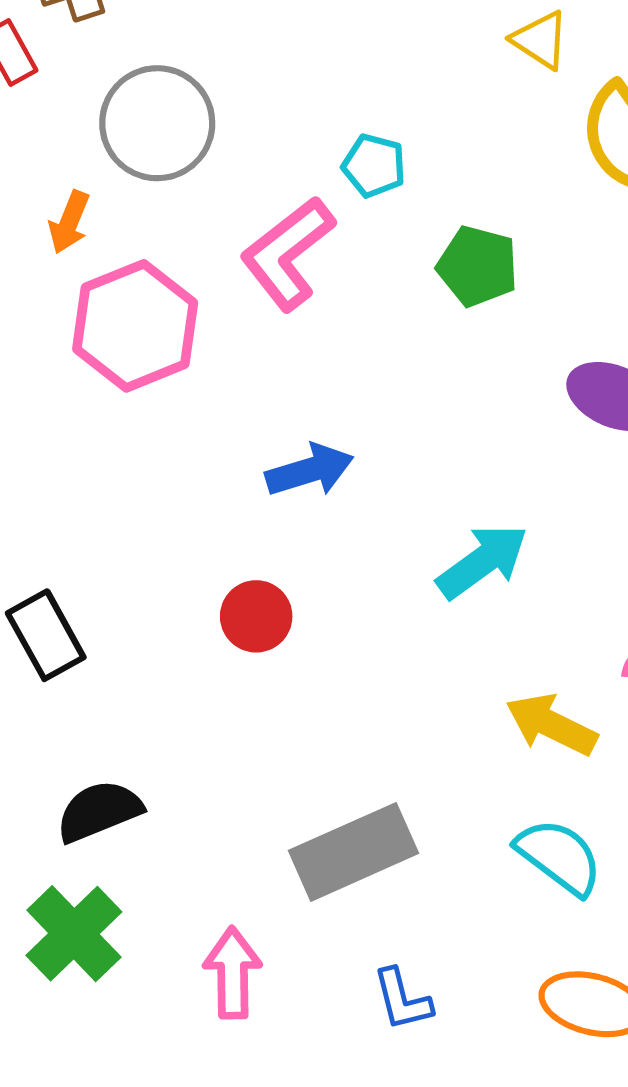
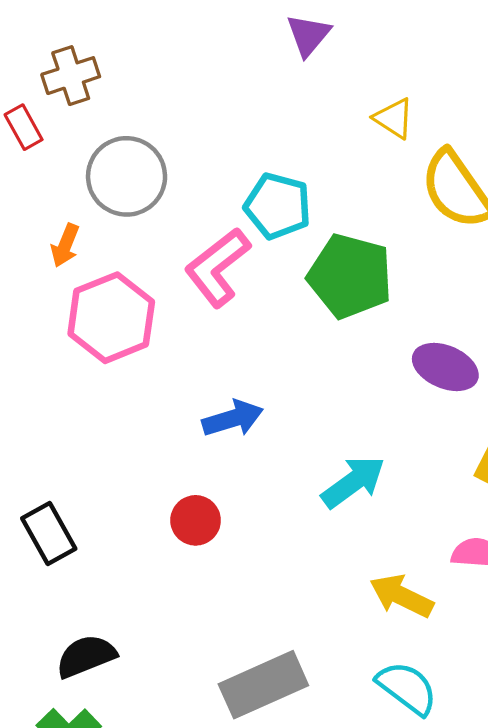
cyan pentagon: (374, 166) -> (278, 206), size x1.5
green pentagon: (478, 266) -> (350, 276), size x1.5

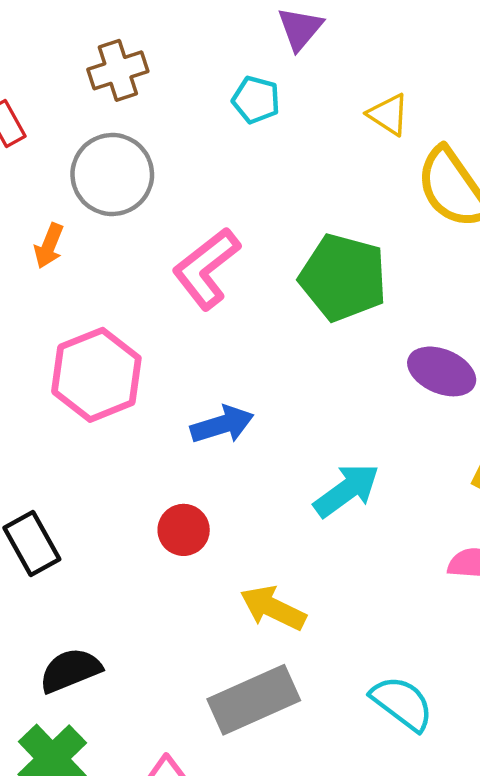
brown cross: (71, 76) -> (118, 70), moved
cyan pentagon: (278, 206) -> (256, 100), moved, size x0.7
pink hexagon: (111, 318) -> (96, 375), moved
yellow arrow: (402, 596) -> (273, 608), moved

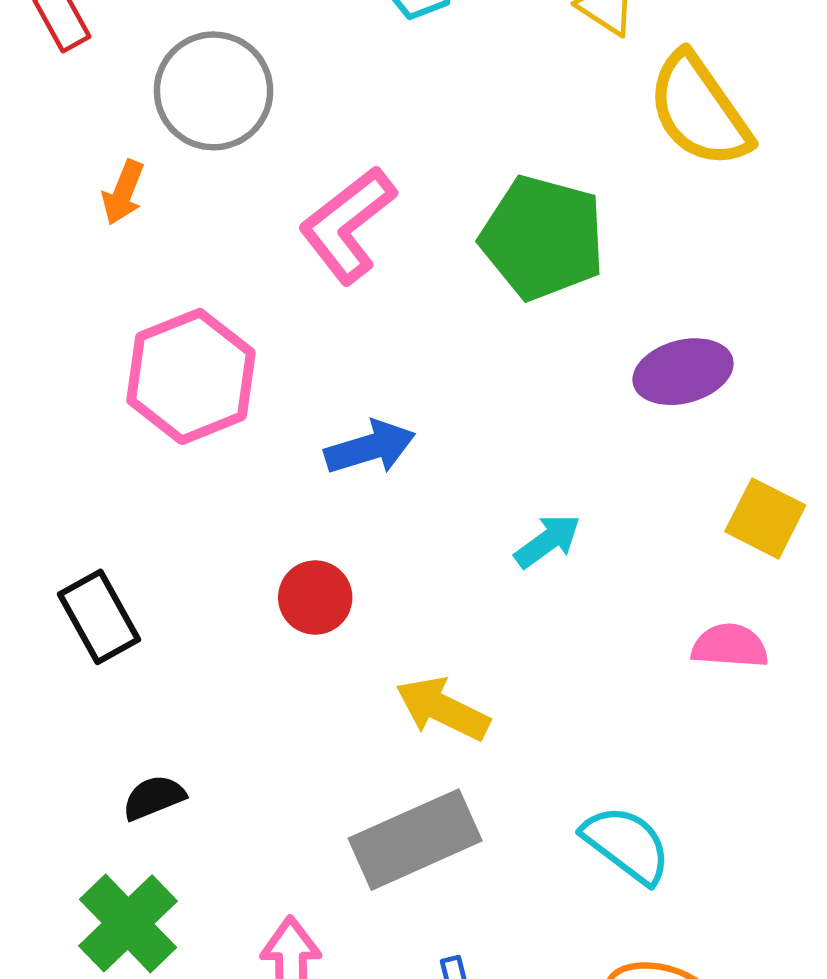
purple ellipse: (442, 371) -> (683, 372), turned -38
cyan arrow: (347, 490) -> (547, 541), size x0.7
black semicircle: (70, 670) -> (154, 798), size x0.7

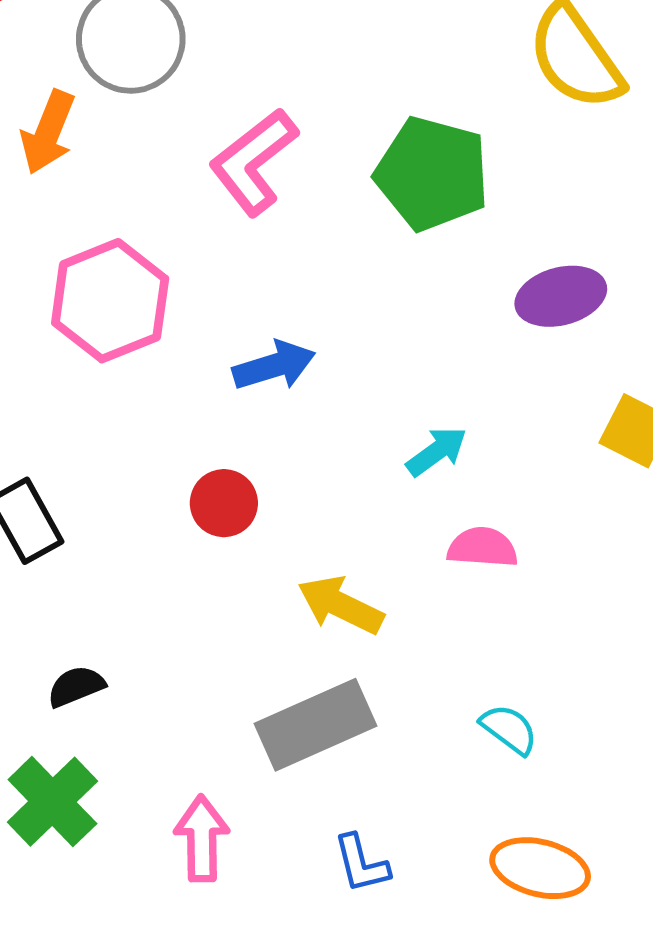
orange arrow: (123, 193) -> (48, 132), size x1.4
pink semicircle: (730, 646) -> (482, 547), moved
cyan semicircle: (627, 844) -> (509, 729), size x0.7

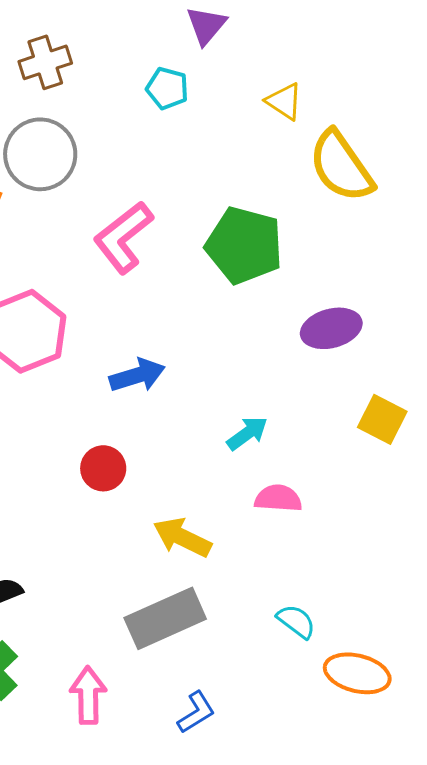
blue L-shape: (361, 864) -> (196, 712), turned -108
orange ellipse: (540, 868) -> (357, 673), moved

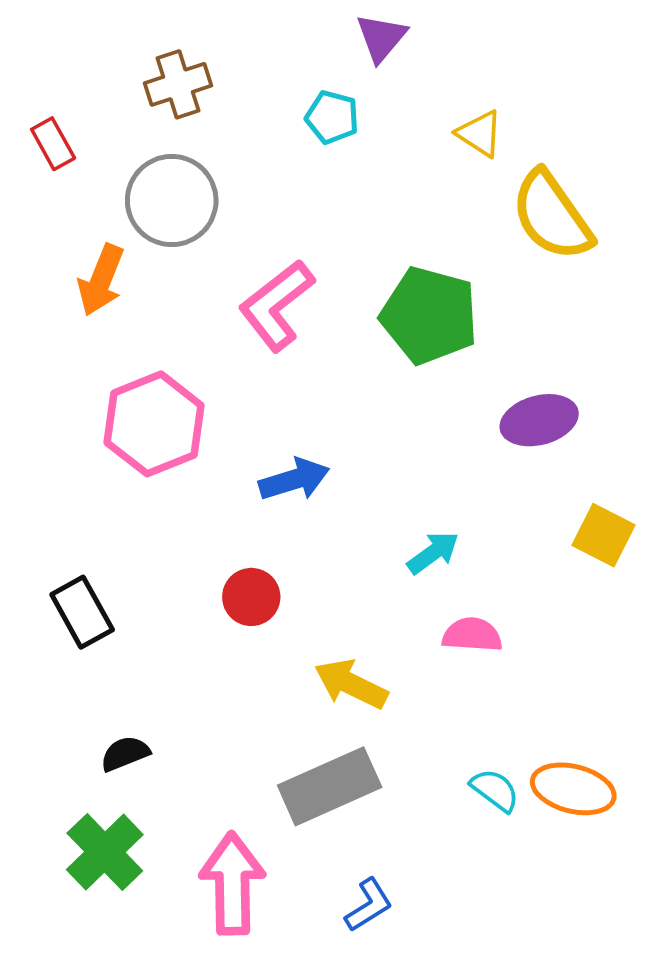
orange ellipse: (357, 673) -> (573, 789), moved
pink arrow: (88, 695) -> (232, 884), size x1.4

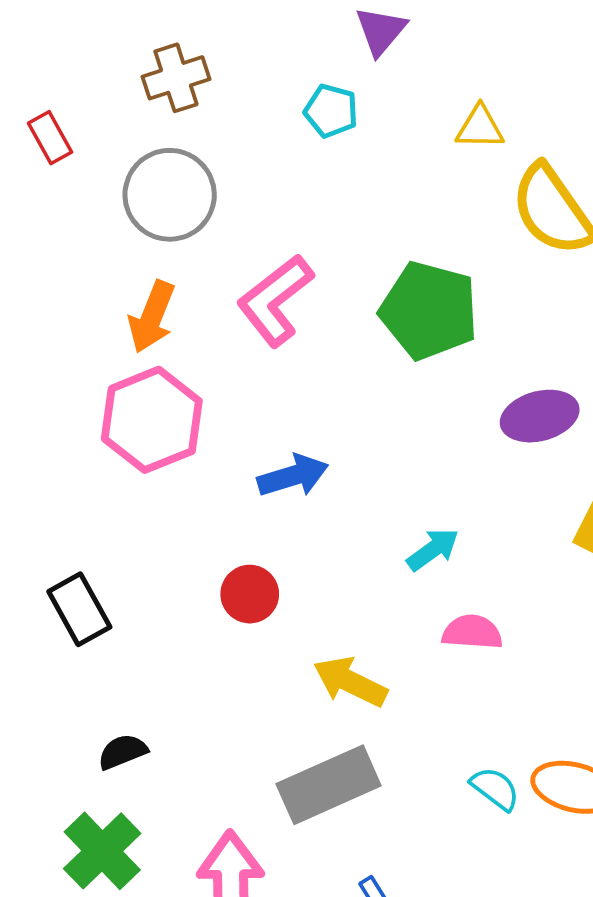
yellow triangle: (480, 134) -> (480, 127), turned -32
orange arrow: (101, 280) -> (152, 317), moved

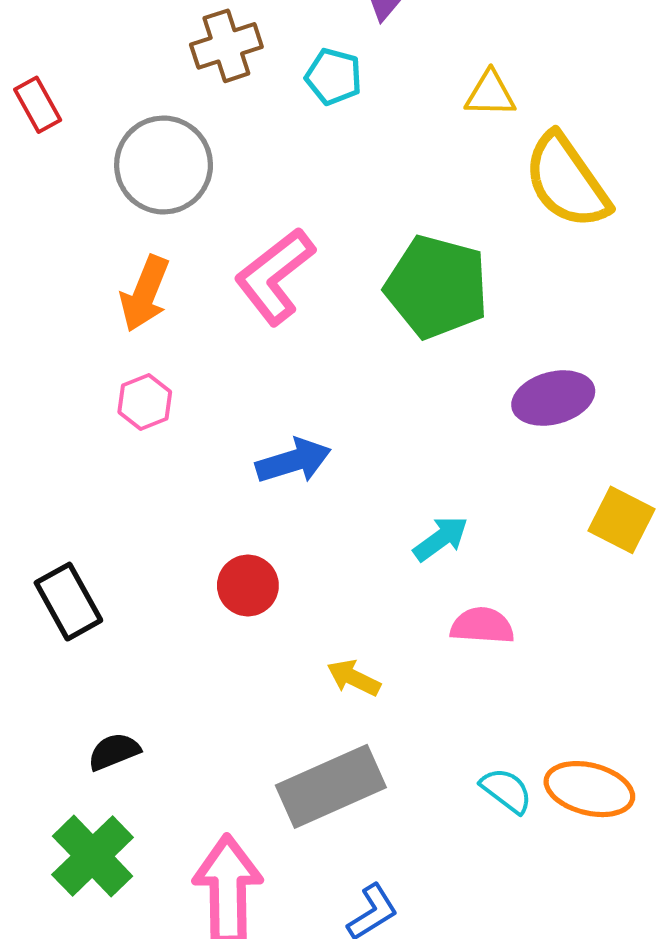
brown cross: (176, 78) -> (226, 46), moved
pink hexagon: (152, 420) -> (145, 402), size x0.5
yellow arrow: (350, 682) -> (354, 678), size x0.7

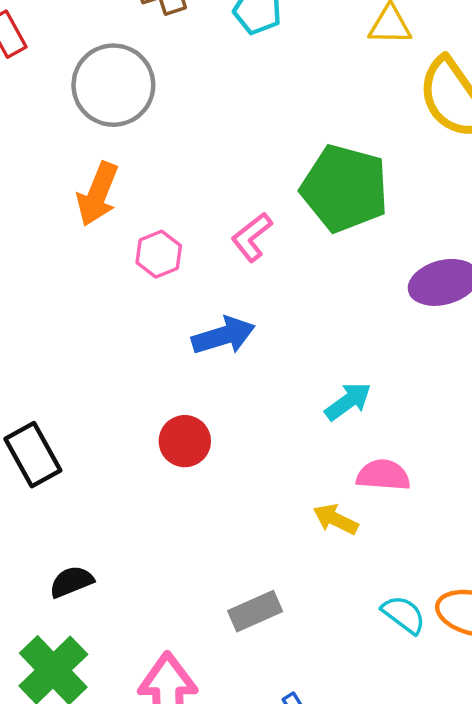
pink L-shape: (275, 276) -> (252, 237), moved, size x0.6
pink hexagon: (145, 402) -> (159, 254), moved
yellow arrow: (354, 678) -> (336, 519), moved
gray rectangle: (331, 786) -> (255, 611), size x0.6

